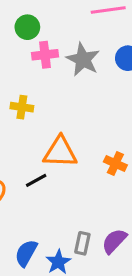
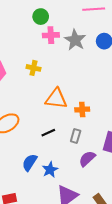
orange cross: (115, 163) -> (82, 110), moved, turned -32
black line: (36, 180) -> (48, 133), moved
gray rectangle: (82, 243) -> (76, 136), moved

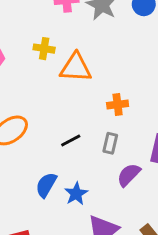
orange triangle: (56, 99) -> (76, 68), moved

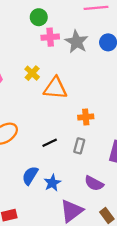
yellow cross: (44, 49) -> (32, 73), turned 32
purple semicircle: (129, 175) -> (94, 183), moved, turned -108

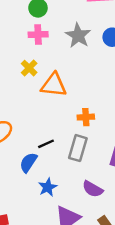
pink cross: (50, 37) -> (38, 34), moved
gray rectangle: (79, 146) -> (78, 148), size x1.5
blue semicircle: (30, 175) -> (28, 162), moved

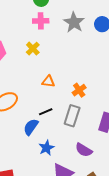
orange triangle: (54, 85) -> (48, 81), moved, size x0.6
orange cross: (86, 117) -> (79, 90), turned -32

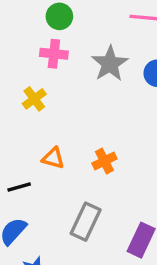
orange cross: (79, 90) -> (104, 161), moved
black line: (46, 112) -> (19, 187), moved

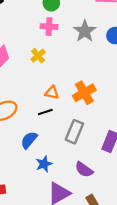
orange cross: (104, 161) -> (84, 93), size x1.5
black line: (19, 187) -> (45, 112), moved

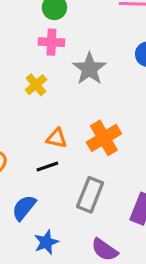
gray star: (85, 31) -> (89, 69), moved

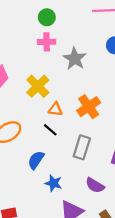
yellow cross: (36, 85) -> (38, 86), moved, size x1.5
black line: (47, 167) -> (50, 130), turned 64
blue star: (46, 242) -> (53, 183), turned -30

